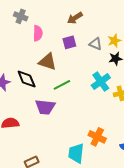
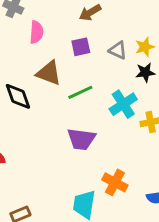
green line: (62, 85) -> (80, 92), moved
purple trapezoid: (45, 107) -> (81, 139), moved

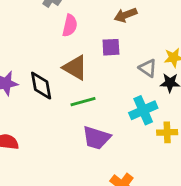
gray triangle: (118, 50) -> (148, 68), moved
green line: (80, 92) -> (83, 102), moved

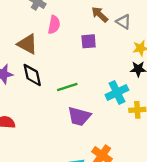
brown arrow: (126, 15) -> (100, 14), turned 66
brown triangle: (75, 68) -> (27, 44), moved
gray triangle: (148, 68) -> (123, 22), moved

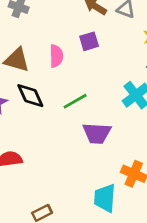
pink semicircle: (54, 25) -> (56, 56), moved

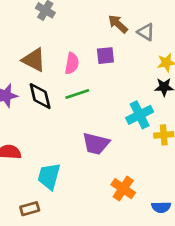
green line: (75, 101) -> (77, 94), moved
cyan trapezoid: (105, 198) -> (49, 176), moved

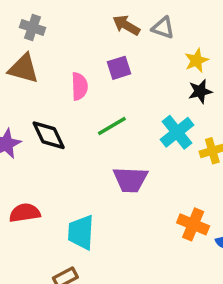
brown triangle: (34, 60) -> (23, 69), moved
green line: (77, 94) -> (112, 126), moved
orange cross: (123, 189) -> (193, 224), moved

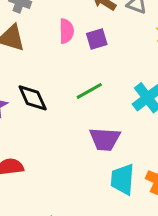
pink semicircle: (79, 86) -> (66, 31), moved
cyan trapezoid: (81, 232) -> (123, 179), moved

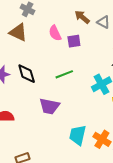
pink semicircle: (66, 31) -> (55, 33), turned 147
purple trapezoid: (105, 139) -> (49, 106), moved

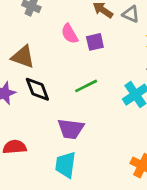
brown triangle: (18, 32) -> (23, 57), moved
cyan trapezoid: (78, 135) -> (66, 165), moved

